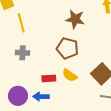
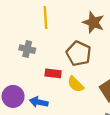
yellow line: (21, 23) -> (46, 17), moved
red rectangle: (49, 78) -> (53, 73), moved

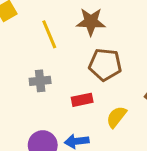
brown star: (93, 22) -> (91, 22), moved
yellow semicircle: (76, 84) -> (116, 117), moved, turned 102

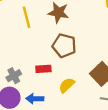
gray cross: (40, 81) -> (14, 76), moved, turned -32

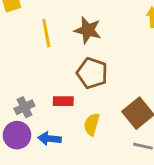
yellow semicircle: (67, 85) -> (92, 124), turned -35

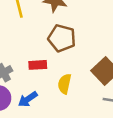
blue arrow: (49, 139) -> (28, 99), turned -36

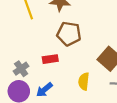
yellow semicircle: (64, 84) -> (84, 81), moved

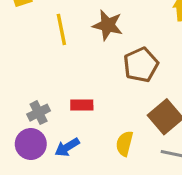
brown pentagon: (69, 34) -> (141, 65), moved, turned 30

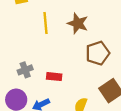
gray cross: (39, 113) -> (25, 70), moved

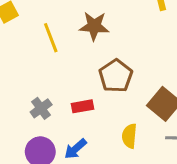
brown pentagon: (98, 53) -> (116, 76), moved

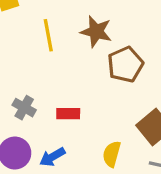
brown pentagon: (116, 76) -> (125, 65), moved
gray cross: (41, 108) -> (24, 108), turned -35

